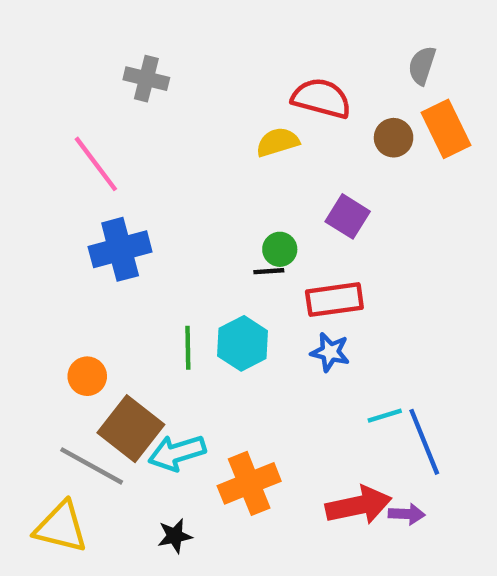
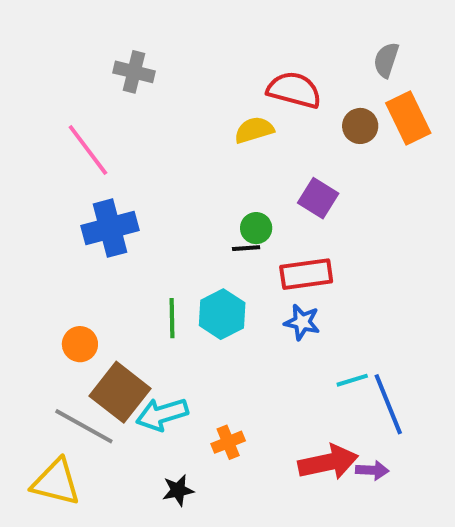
orange cross: (249, 483) -> (228, 442), size x0.6
black star: (175, 536) -> (178, 490), moved

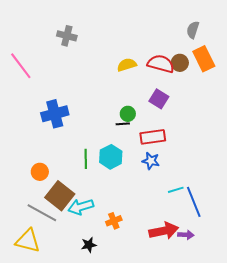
red semicircle: (294, 90) -> (161, 64), moved
pink line: (88, 150) -> (21, 66), moved

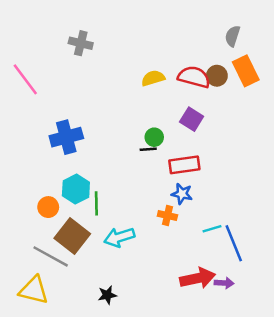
cyan hexagon: (111, 157) -> (76, 189), moved
green line: (86, 159) -> (96, 203), moved
cyan arrow: (81, 207) -> (119, 237), moved
orange cross: (114, 221) -> (167, 215), moved, turned 35

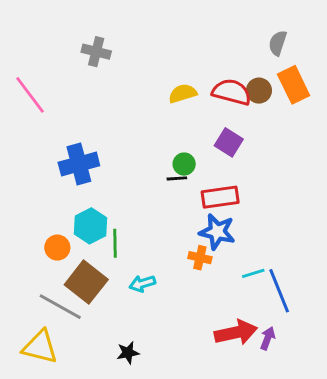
blue star: (182, 194) -> (217, 232), size x1.4
cyan arrow: (119, 237) -> (142, 284), size x0.7
purple arrow: (224, 283) -> (268, 338), turned -72

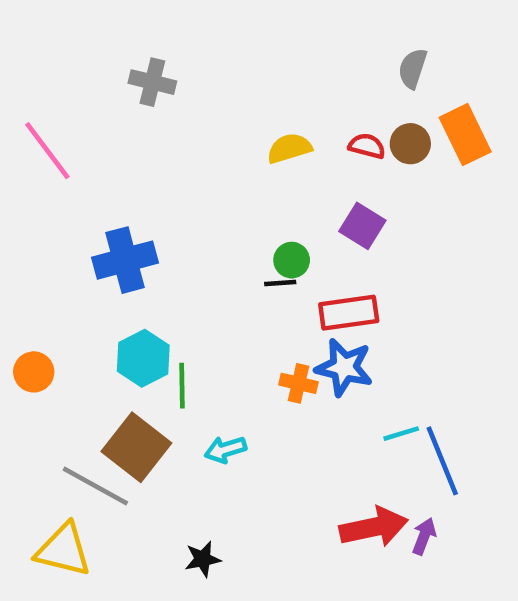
gray semicircle: (278, 43) -> (413, 68), moved
red semicircle: (232, 92) -> (367, 146), size x0.6
orange circle: (57, 248) -> (34, 372), moved
orange cross: (200, 258) -> (298, 383), moved

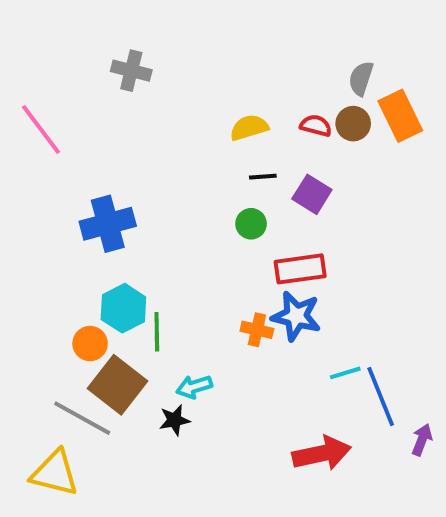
gray semicircle: (413, 68) -> (361, 78), moved
black line: (280, 283) -> (263, 177), moved
orange circle: (34, 372) -> (90, 344), moved
purple arrow: (424, 536) -> (422, 440), moved
black star: (203, 559) -> (174, 420), moved

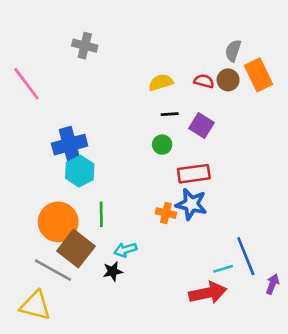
cyan hexagon: (123, 308) -> (80, 171), moved
orange circle: (90, 344) -> (58, 222), size x1.8
cyan line: (345, 373) -> (223, 269), moved

